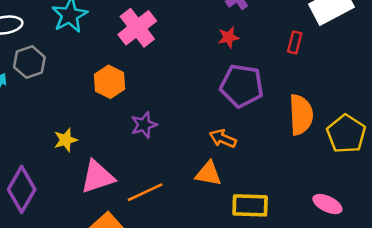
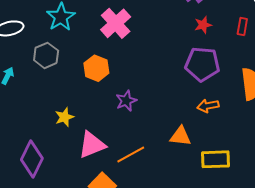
red star: (228, 37) -> (203, 25), moved
gray hexagon: (29, 62) -> (46, 55), moved
orange arrow: (223, 138) -> (208, 106), moved, turned -30

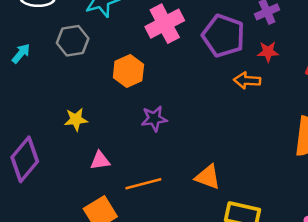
purple pentagon: (202, 64) -> (223, 36), moved
orange arrow: (208, 106) -> (247, 81), moved
pink triangle: (92, 145) -> (100, 161), size x0.6

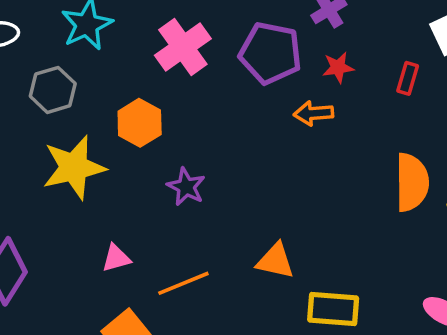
yellow star: (76, 119) -> (74, 167), moved, size x1.8
purple star: (154, 119) -> (186, 187), turned -30

